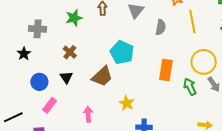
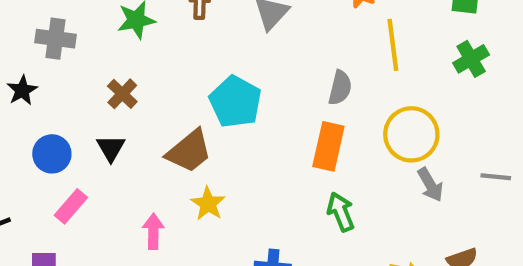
gray semicircle: (161, 27) -> (340, 88), moved
green arrow: (190, 87) -> (341, 212), moved
yellow star: (127, 103) -> (208, 204), moved

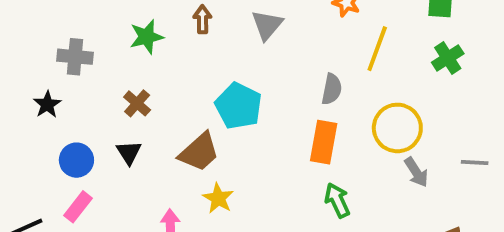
yellow line: (393, 45) -> (377, 49), turned 30
pink rectangle: (71, 206) -> (78, 207), moved

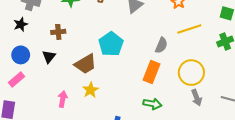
yellow line: (377, 49) -> (189, 29), turned 40
brown cross: (137, 103) -> (58, 32), turned 32
black star: (47, 104) -> (21, 24), moved
green arrow: (337, 200) -> (152, 104), turned 114

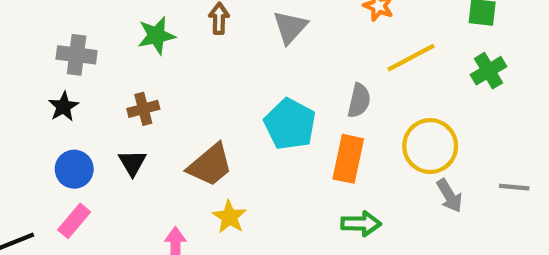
cyan pentagon: (111, 44) -> (290, 124), moved

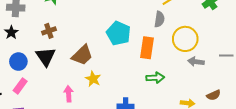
gray semicircle: (359, 101) -> (159, 19), moved
black triangle: (132, 163) -> (46, 57), size x1.5
gray arrow: (449, 196) -> (196, 62), turned 133

